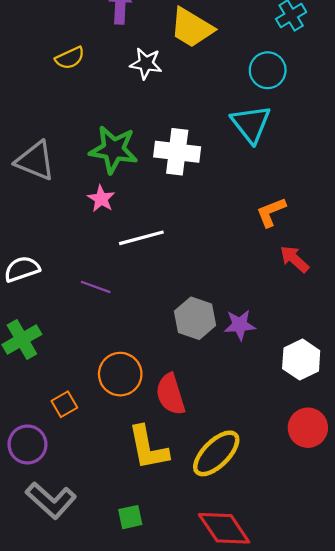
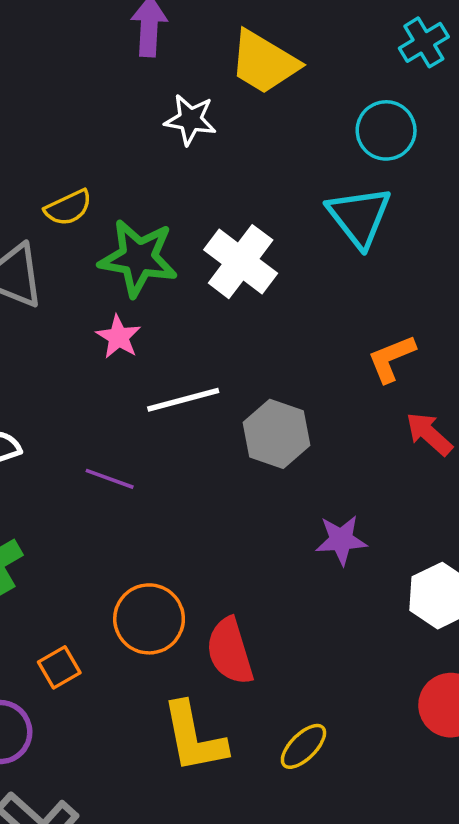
yellow semicircle: (70, 58) -> (68, 208), moved
white cross: (177, 152) -> (241, 262), turned 30
gray hexagon: (195, 318) -> (277, 434), moved
yellow ellipse: (216, 453) -> (303, 746), size x0.6

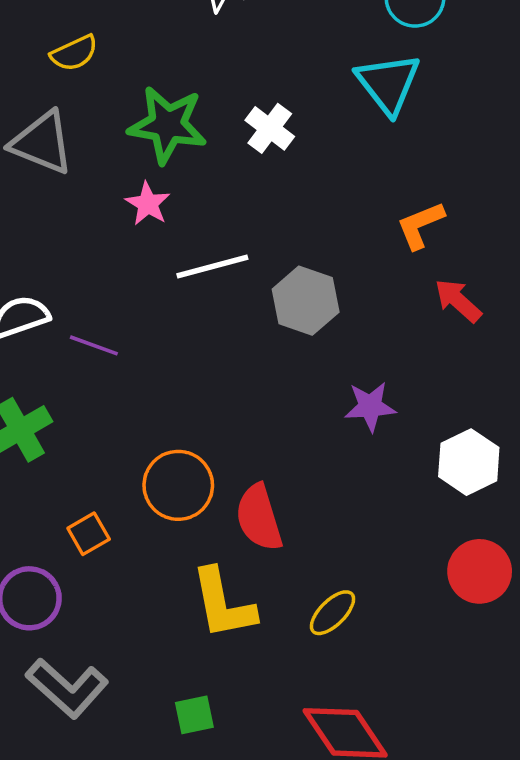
yellow semicircle: (68, 208) -> (74, 53), moved
white cross: (241, 262) -> (270, 128), size x0.7
purple line: (110, 479) -> (94, 345), moved

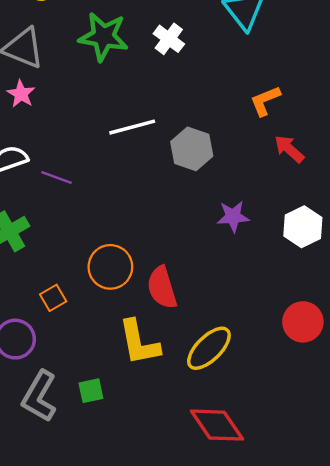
pink star: (148, 204) -> (21, 94), moved
white hexagon: (469, 462) -> (303, 227), moved
yellow ellipse: (332, 613) -> (209, 348), size x1.5
gray L-shape: (67, 688) -> (39, 396), turned 78
green square: (194, 715) -> (91, 391), moved

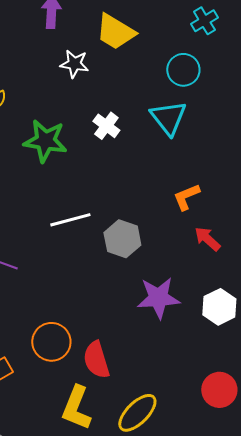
white cross: (169, 39) -> (106, 126), moved
purple star: (233, 216) -> (158, 298), size x1.5
yellow L-shape: (139, 343) -> (76, 408), turned 33

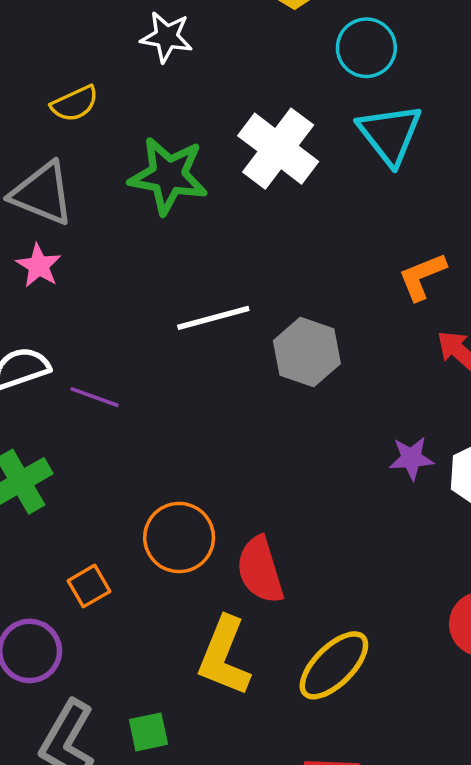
white star: (74, 64) -> (166, 37), moved
cyan circle: (183, 70) -> (366, 48), moved
white cross: (106, 126) -> (278, 149), size x1.6
purple star: (158, 298) -> (411, 458), moved, size x0.6

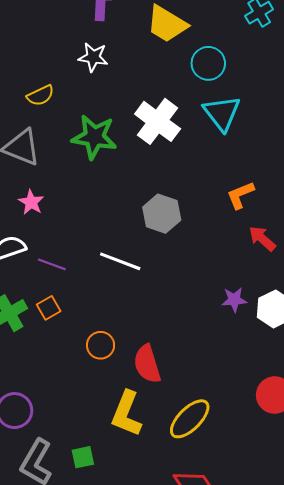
pink star: (39, 266) -> (31, 202), moved
white line: (213, 318) -> (120, 261), moved, turned 36
gray hexagon: (307, 352) -> (162, 214), moved
orange circle: (179, 538) -> (101, 345), size x0.7
orange square: (89, 586) -> (49, 308), moved

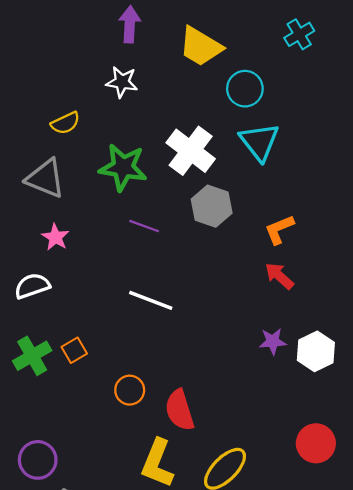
gray hexagon: (162, 214) -> (212, 206), moved
red arrow: (262, 239) -> (279, 276), moved
purple line: (52, 264) -> (144, 226), moved

